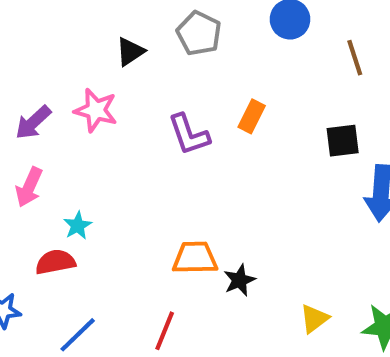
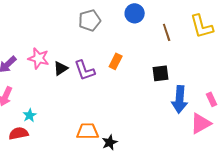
gray pentagon: (199, 33) -> (90, 20), turned 30
black triangle: (130, 52) -> (61, 68), moved

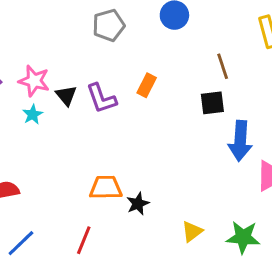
brown line: (167, 32) -> (223, 66), moved
black triangle: (61, 68) -> (66, 95), turned -35
cyan star: (30, 115) -> (33, 114), moved

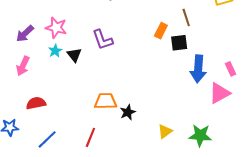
orange rectangle: (147, 85) -> (161, 31), moved
black triangle: (66, 95) -> (74, 55), moved

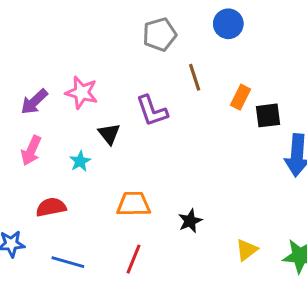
brown line: (186, 18) -> (195, 77), moved
cyan star: (55, 51) -> (80, 161), moved
orange trapezoid: (106, 101) -> (134, 204), moved
blue line: (47, 139) -> (68, 262), turned 60

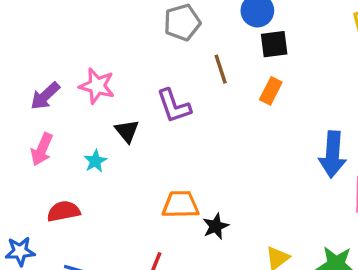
black square: (268, 115) -> (274, 44), moved
orange trapezoid: (134, 204) -> (181, 205), moved

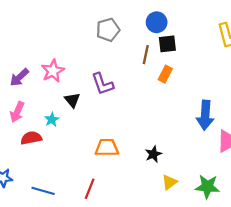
brown line: (221, 69) -> (146, 55), moved, turned 30
pink star: (97, 86) -> (53, 71), turned 30
red semicircle: (64, 211) -> (31, 138), moved
black star: (216, 226) -> (153, 154), moved

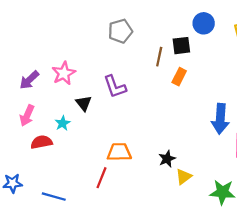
blue circle: (157, 22) -> (204, 23), moved
yellow triangle: (170, 182) -> (184, 177), moved
red line: (90, 189) -> (101, 178), moved

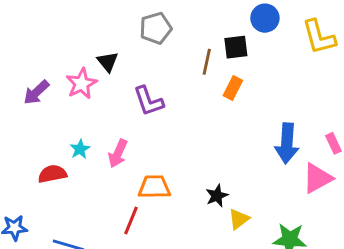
black triangle: (84, 103) -> (108, 62), moved
pink arrow: (27, 115) -> (118, 153), moved

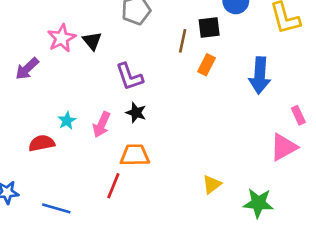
pink star: (81, 84) -> (62, 38), moved
blue arrow: (287, 143) -> (260, 75), moved
black star: (217, 196) -> (136, 113), moved, turned -30

